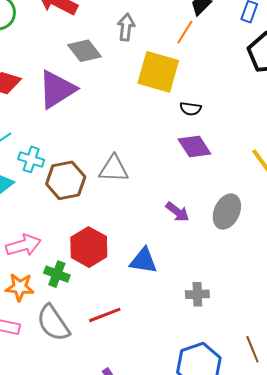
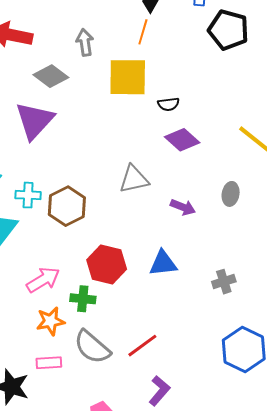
gray triangle: (114, 169) -> (134, 179), moved
gray ellipse: (227, 212) -> (231, 194), size x0.7
red line: (105, 315) -> (142, 346), moved

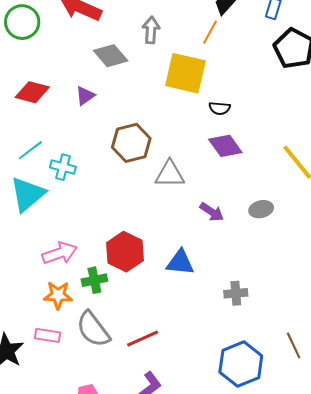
purple triangle: (34, 121) -> (85, 96), size x0.5
gray ellipse: (231, 194) -> (261, 209), turned 55
brown hexagon: (67, 206) -> (131, 143), moved
green cross: (83, 299) -> (94, 280), turned -30

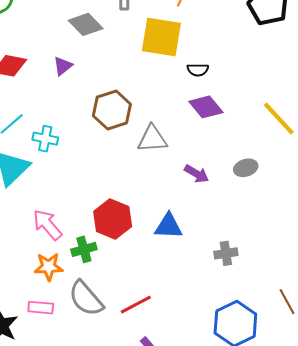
pink arrow: (60, 253) -> (47, 225), turned -108

